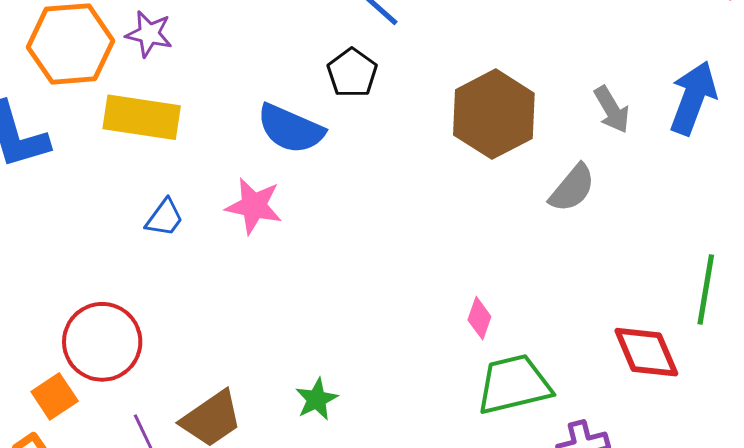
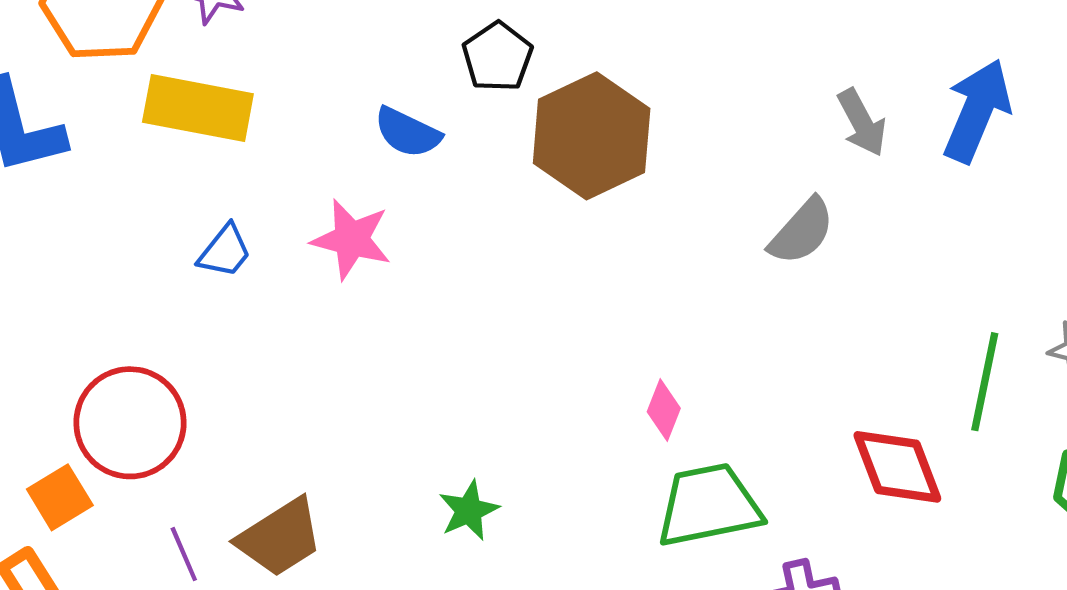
brown hexagon: (494, 114) -> (592, 136), moved
blue semicircle: (291, 129) -> (407, 132), size x0.7
green star: (317, 399) -> (469, 510), moved

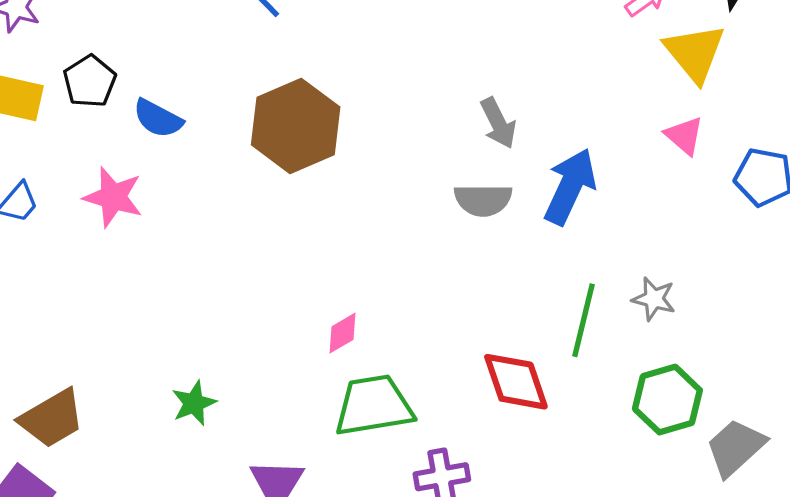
black pentagon: (497, 57) -> (90, 81), moved
blue arrow: (977, 111) -> (570, 187), moved
gray semicircle: (802, 231) -> (483, 200), moved, turned 46
pink diamond: (664, 410) -> (342, 333), turned 36

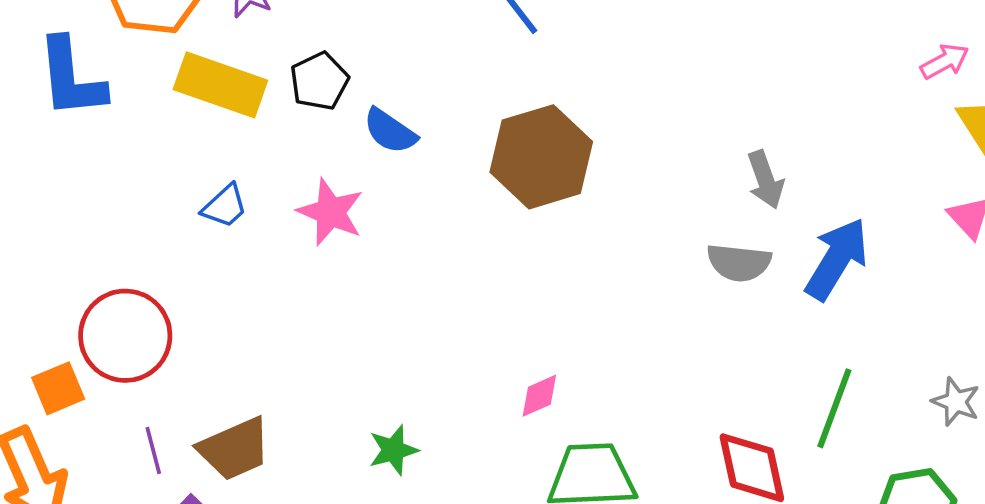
gray star: (654, 299) -> (956, 402), moved
pink diamond: (342, 333) -> (539, 396), moved

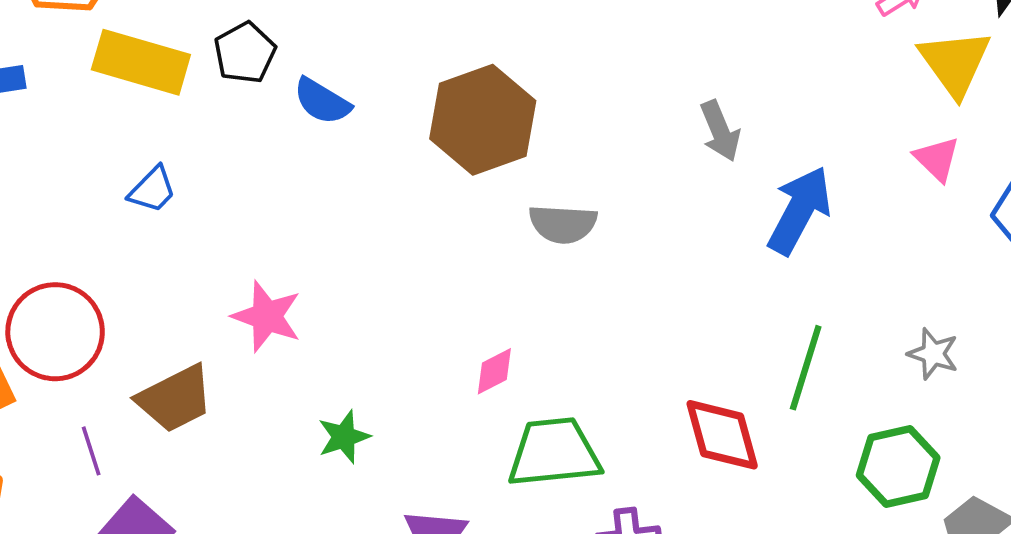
pink star: (330, 212) -> (267, 316), moved
gray semicircle: (739, 263) -> (563, 224), moved
brown trapezoid: (234, 449) -> (175, 399), moved

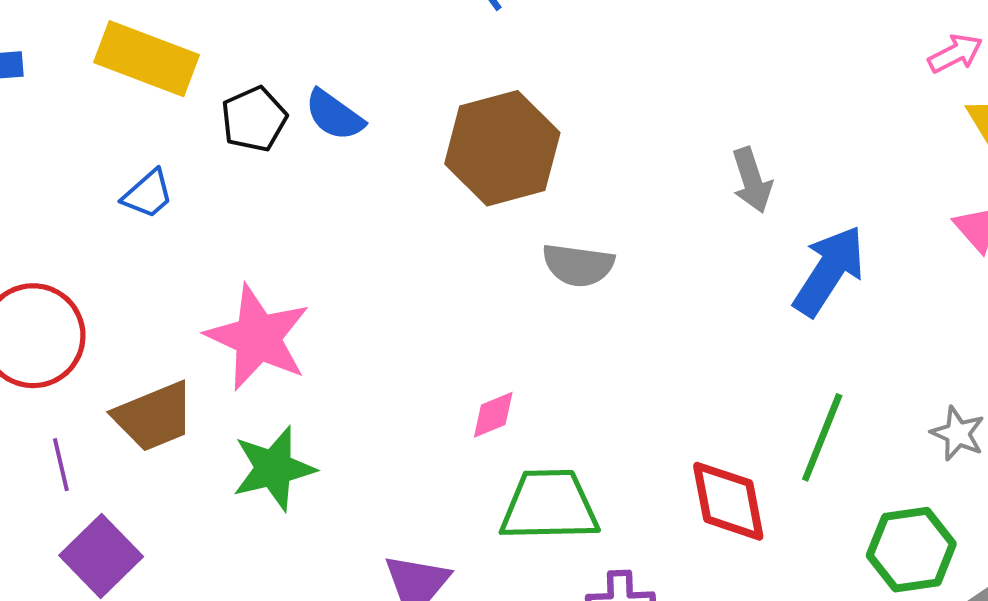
black pentagon: (245, 53) -> (254, 119), moved
pink star: (267, 316) -> (258, 337), size x1.4
green star: (344, 437) -> (274, 468), moved, size x1.5

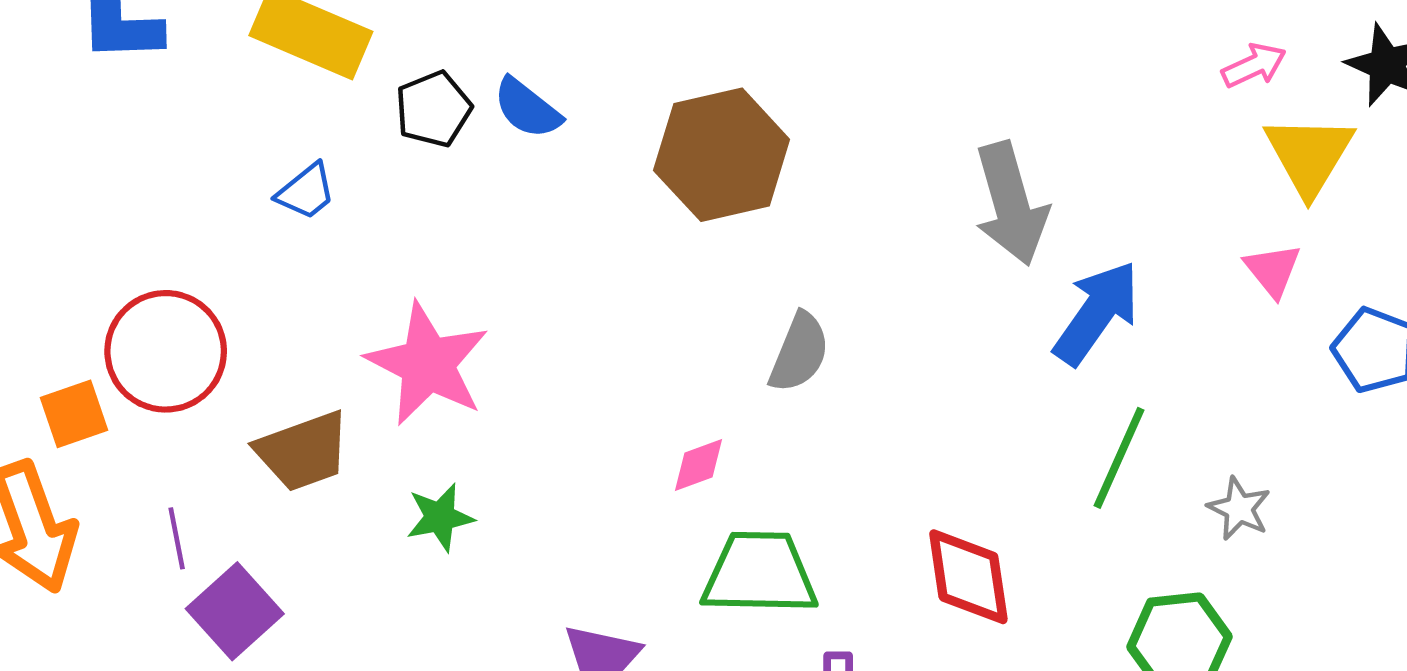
gray arrow: (752, 180) -> (1011, 204), size x1.6
gray semicircle: (578, 265) -> (799, 352), moved, turned -78
green line: (822, 437) -> (1119, 458), moved
purple line: (61, 465) -> (177, 538), moved
green star: (274, 468) -> (440, 517), size x0.7

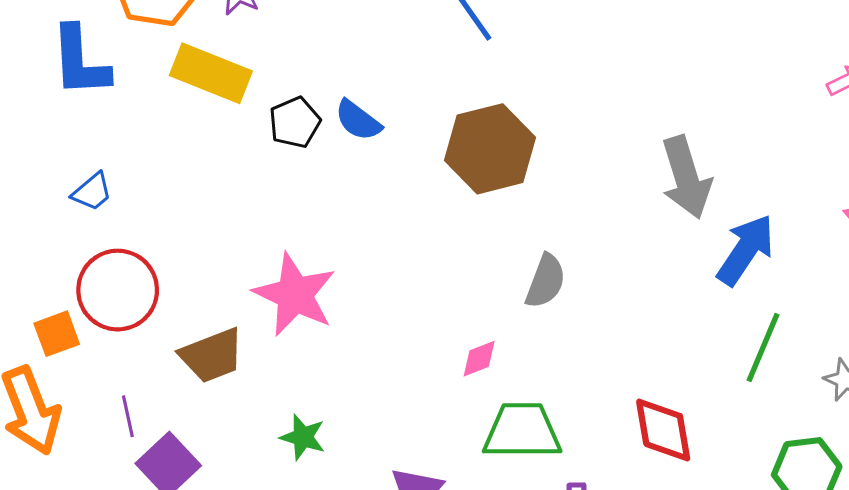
blue trapezoid: (306, 192) -> (92, 192), moved
green star: (440, 517) -> (303, 437), moved, turned 30

